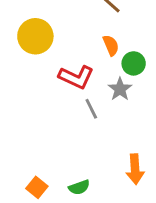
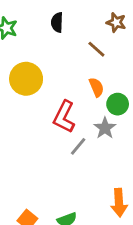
red L-shape: (76, 77) -> (64, 117), turned 92
gray line: (91, 109) -> (78, 146), turned 66

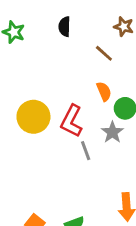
yellow circle: (26, 79) -> (33, 117), moved
gray line: (78, 146) -> (86, 151), turned -60

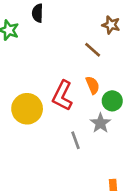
black semicircle: (64, 27) -> (38, 13), moved
red L-shape: (72, 121) -> (62, 96), moved

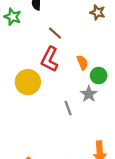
brown line: (93, 50) -> (55, 33), moved
red L-shape: (62, 96) -> (50, 59), moved

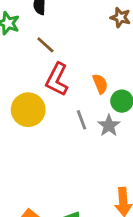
brown line: (55, 33) -> (45, 45), moved
gray line: (68, 108) -> (81, 120), moved

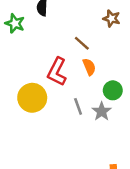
brown line: (45, 45) -> (82, 43), moved
orange semicircle: (100, 84) -> (89, 67), moved

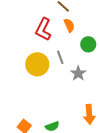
yellow circle: (32, 98) -> (37, 64), moved
gray star: (102, 111) -> (78, 73), moved

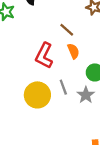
gray star: (78, 73) -> (86, 95), moved

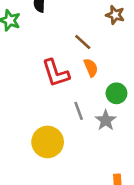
red L-shape: (44, 56) -> (56, 73), turned -45
yellow circle: (37, 95) -> (48, 142), moved

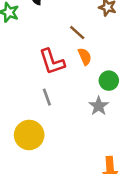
gray line: (79, 111) -> (47, 97), moved
yellow circle: (48, 142) -> (29, 135), moved

